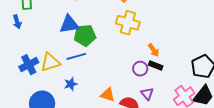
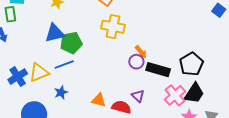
black rectangle: (156, 66) -> (158, 70), moved, size x1.6
purple circle: (140, 69) -> (136, 62), moved

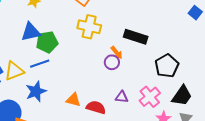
black rectangle: (158, 70) -> (136, 37), moved
blue star: (61, 92) -> (36, 91), size x1.5
black trapezoid: (194, 93) -> (182, 96), moved
purple triangle: (138, 96) -> (122, 97), moved, turned -40

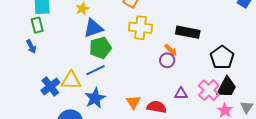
blue triangle: (31, 32) -> (93, 28), moved
yellow triangle: (14, 71) -> (71, 80), turned 30
black trapezoid: (182, 96) -> (227, 87), moved
orange triangle: (73, 100) -> (133, 102), turned 49

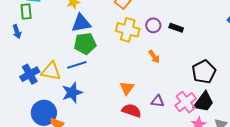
black rectangle: (188, 32) -> (176, 28), moved, size x0.6
purple circle: (167, 60) -> (153, 25), moved
orange triangle: (133, 102) -> (127, 88), moved

